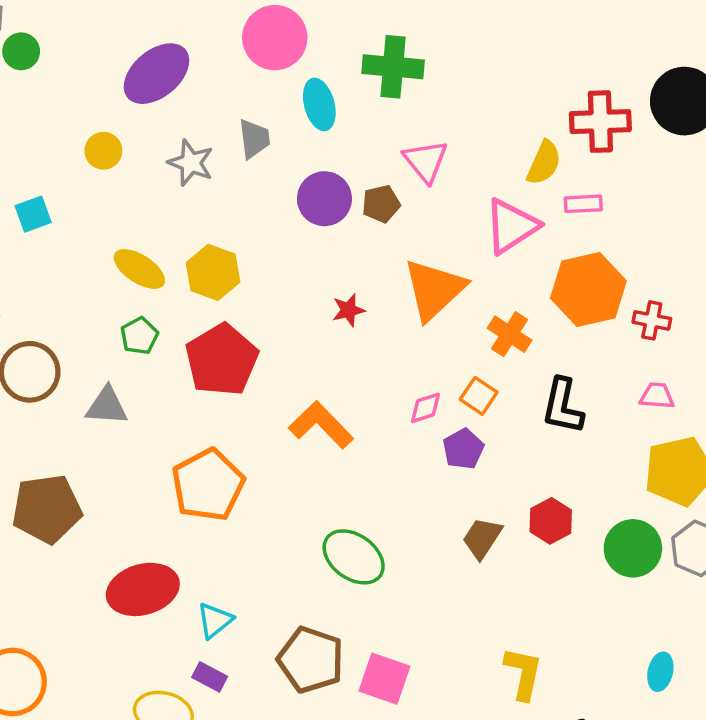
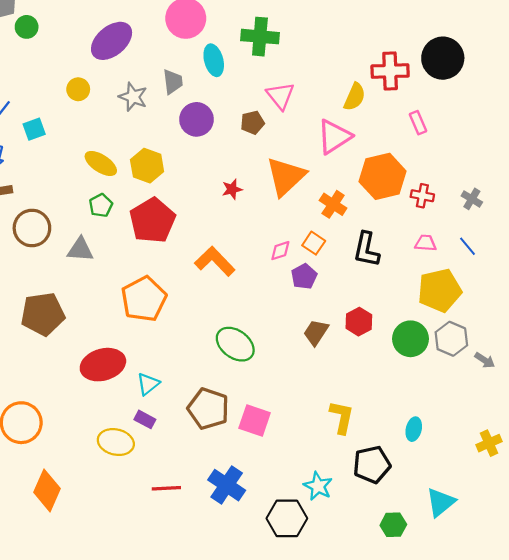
purple circle: (324, 199) -> (196, 119), moved
pink rectangle: (583, 204) -> (418, 123), moved, turned 70
cyan ellipse: (660, 672) -> (414, 429), moved

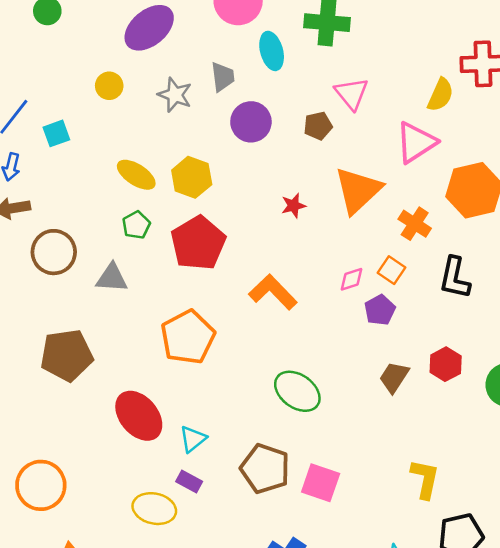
red ellipse: (103, 365) -> (139, 416), turned 66

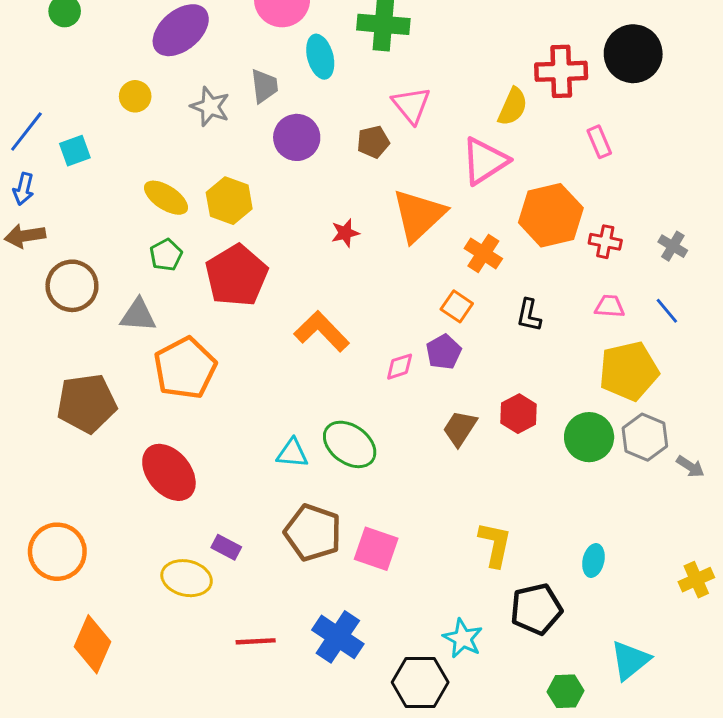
black L-shape: (455, 278) -> (529, 315), size x0.7
pink diamond: (352, 279) -> (400, 367), moved
orange pentagon: (188, 337) -> (185, 368), moved
cyan triangle: (193, 439) -> (292, 453), moved, turned 44

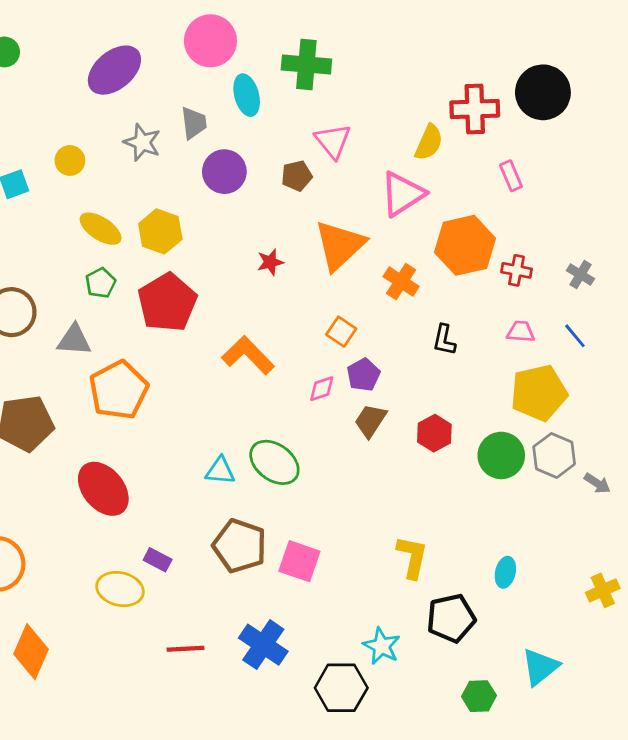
yellow circle: (135, 96) -> (70, 160), moved
orange square: (457, 306) -> (341, 332), moved
brown trapezoid: (460, 428) -> (370, 421), moved

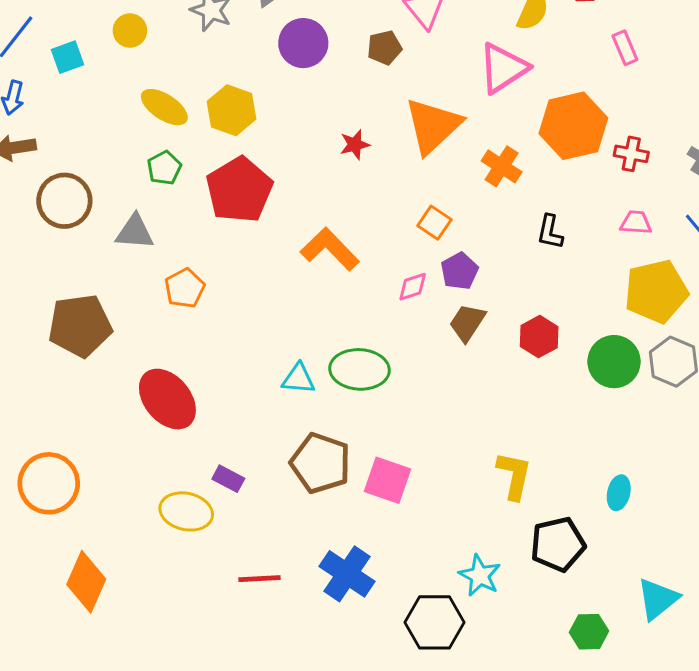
orange pentagon: (119, 390) -> (185, 288), size x0.6
green ellipse: (274, 462) -> (359, 369), turned -33

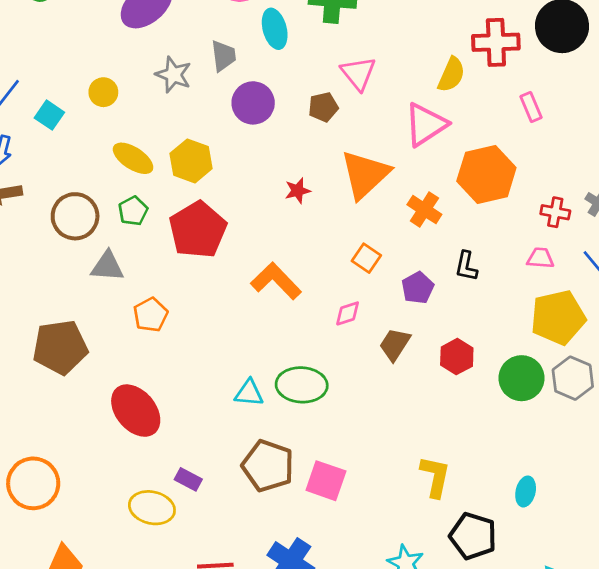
cyan square: (68, 57) -> (49, 115), turned -36
red cross: (631, 154) -> (555, 212), moved
brown circle: (64, 201) -> (75, 216), moved
purple pentagon: (459, 271) -> (418, 288), moved
black pentagon: (558, 544) -> (473, 536), turned 30

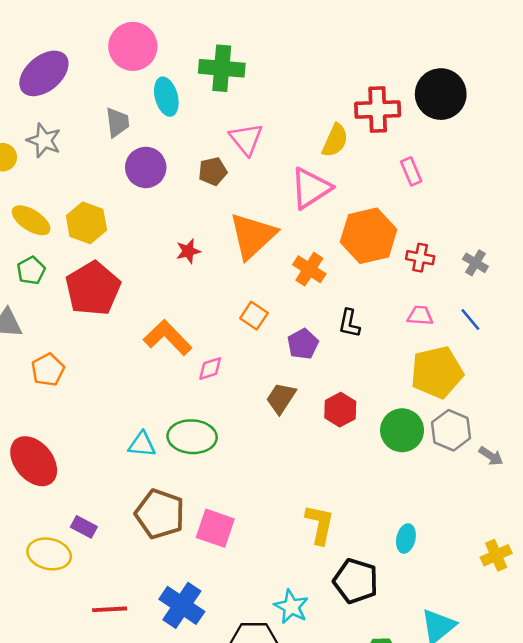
gray star: (173, 75) -> (44, 140), moved
red cross: (555, 212) -> (420, 258), moved
pink diamond: (348, 313) -> (210, 368), moved

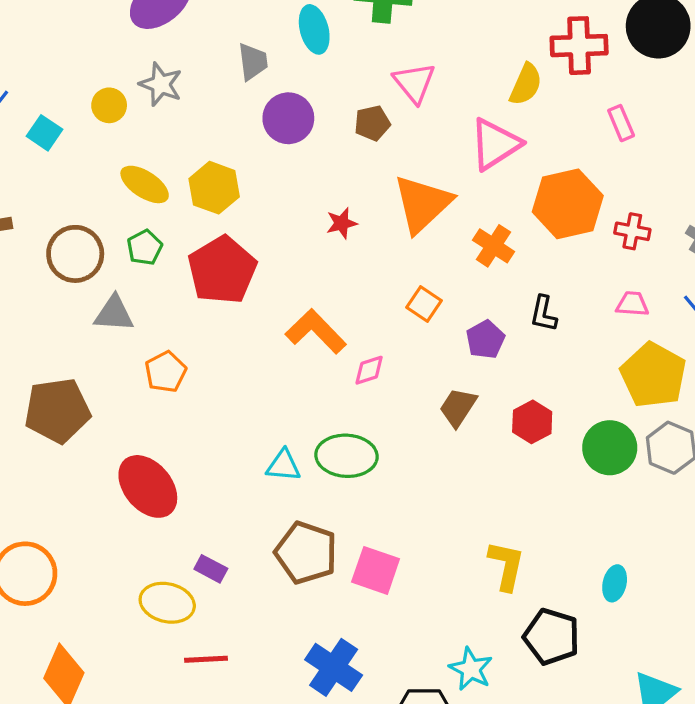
yellow pentagon: (437, 372) -> (653, 375), turned -30
red line: (110, 609) -> (206, 659), moved

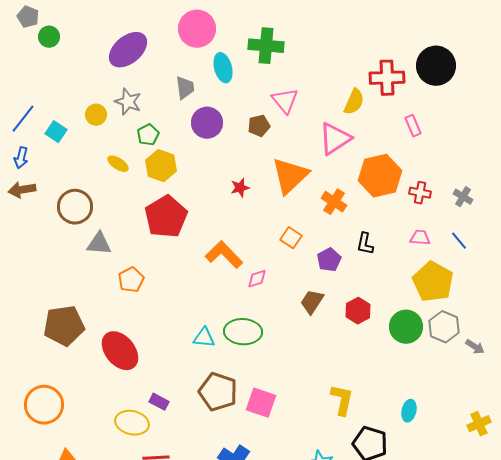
yellow ellipse: (145, 184) -> (118, 164), size x0.7
green pentagon: (145, 247) -> (148, 135), moved
brown pentagon: (57, 411) -> (64, 326), moved

